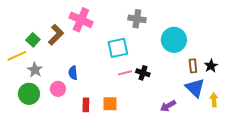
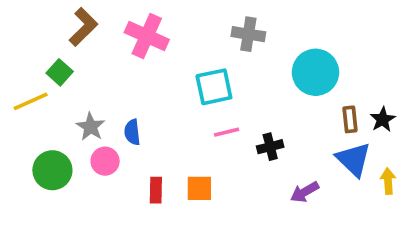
brown L-shape: (56, 35) -> (83, 27), moved
gray star: (35, 70) -> (91, 127), moved
black cross: (143, 73) -> (270, 147), moved, turned -32

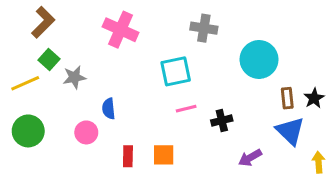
brown L-shape: (83, 27) -> (43, 22), moved
gray star: (91, 127) -> (74, 77), moved, turned 30
green circle: (52, 170) -> (28, 131), moved
yellow arrow: (388, 181) -> (319, 162), moved

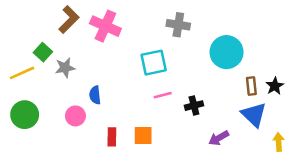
brown L-shape: (43, 22) -> (69, 20), moved

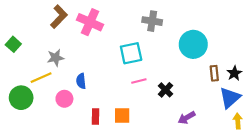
green square: (43, 52) -> (13, 44), moved
yellow line: (22, 73) -> (41, 78), moved
black cross: (194, 106) -> (165, 90), turned -32
blue triangle: (254, 115) -> (230, 98), moved, turned 35

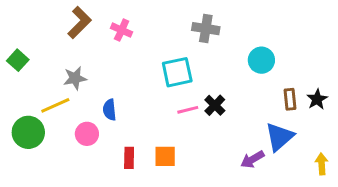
pink cross: (90, 22) -> (122, 30), size x0.6
cyan circle: (193, 44) -> (261, 60), size x0.7
black cross: (165, 90) -> (215, 105), moved
blue triangle: (230, 98) -> (279, 137), moved

